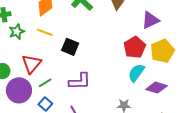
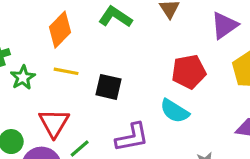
red pentagon: (135, 47) -> (189, 72), moved, turned 30
cyan semicircle: (136, 73) -> (175, 111), moved, turned -84

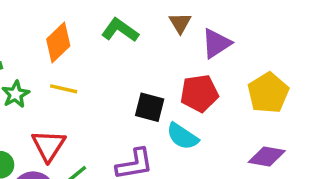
purple triangle: (224, 25) -> (216, 43), moved
black square: (109, 87) -> (150, 107), moved

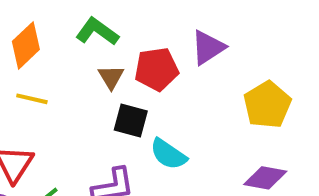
brown triangle: (180, 23) -> (111, 77), moved
red pentagon: (199, 93) -> (156, 69), moved

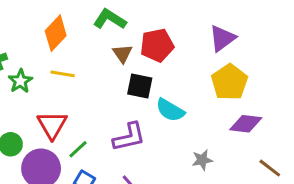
purple triangle: (208, 47) -> (222, 38), moved
yellow pentagon: (267, 105) -> (229, 82), moved

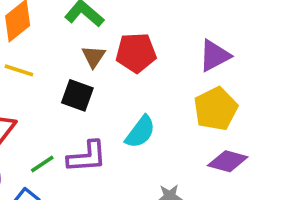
black square: (140, 86) -> (77, 95), moved
cyan semicircle: (170, 110) -> (140, 132), turned -92
green line: (78, 149) -> (42, 164), moved

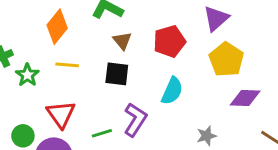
red pentagon: (136, 53) -> (169, 41), moved
purple L-shape: (87, 157) -> (135, 120), turned -40
green line: (42, 164) -> (102, 133), turned 30

